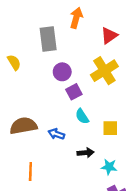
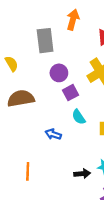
brown semicircle: (23, 126) -> (21, 98), moved
black arrow: (86, 153) -> (82, 174), moved

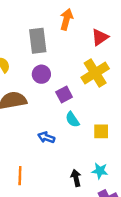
purple circle: (59, 73) -> (41, 74), moved
black arrow: (82, 174) -> (76, 178), turned -98

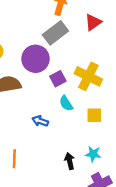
gray rectangle: (38, 41) -> (55, 33), moved, turned 60
yellow cross: (95, 73) -> (88, 76), moved, turned -32
purple circle: (41, 74) -> (35, 59), size x1.5

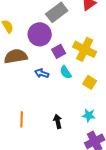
yellow square: (94, 115) -> (90, 82), turned 32
blue arrow: (40, 121) -> (42, 73), moved
black arrow: (70, 161) -> (58, 121), moved

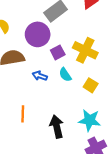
cyan star: (89, 115) -> (90, 120), size x1.5
orange line: (22, 119) -> (23, 114), moved
black arrow: (58, 121) -> (57, 127), size x1.5

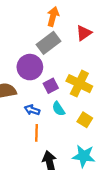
orange line: (23, 114) -> (36, 133), moved

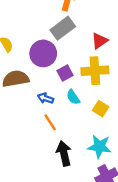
red triangle: (84, 33) -> (99, 41), moved
yellow cross: (79, 84) -> (95, 71), turned -30
orange line: (36, 133) -> (50, 122), turned -35

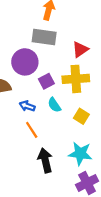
gray rectangle: (63, 28) -> (44, 37), turned 45

